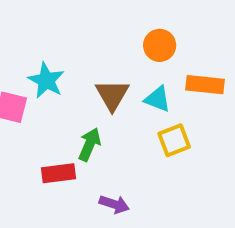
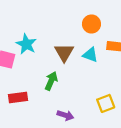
yellow square: (174, 140) -> (106, 103), moved
red rectangle: (59, 173) -> (18, 98), moved

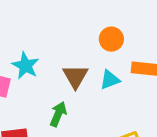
cyan triangle: (90, 55) -> (110, 80), turned -42

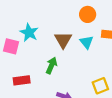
cyan triangle: (110, 80) -> (87, 42), turned -48

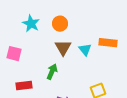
orange circle: (88, 14) -> (60, 24), moved
cyan star: (29, 33) -> (31, 24), moved

